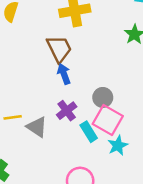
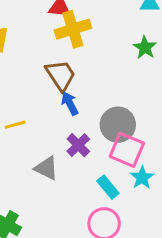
gray circle: (103, 97) -> (118, 125), size x1.5
yellow line: (13, 117) -> (15, 125), moved
cyan rectangle: (89, 132) -> (108, 187), moved

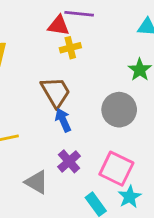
yellow cross: (73, 29) -> (70, 48), size x0.6
gray circle: (118, 125) -> (119, 110), moved

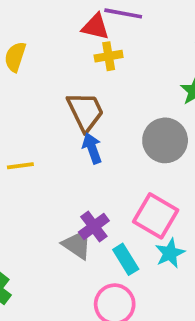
purple cross: (69, 161) -> (94, 226), moved
gray triangle: (37, 182) -> (77, 244), moved

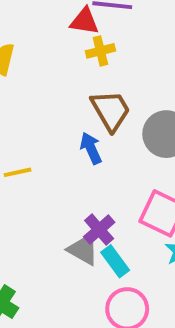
brown trapezoid: (85, 112) -> (111, 110), moved
cyan rectangle: (126, 259) -> (115, 261), moved

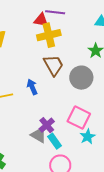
yellow cross: (100, 51) -> (49, 35), size x1.6
blue arrow: (91, 148) -> (32, 87), moved

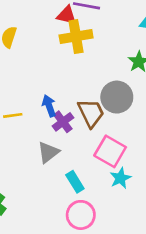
brown trapezoid: (53, 65) -> (91, 113), moved
purple cross: (47, 125) -> (63, 122), moved
gray triangle: (39, 135) -> (48, 152), moved, turned 48

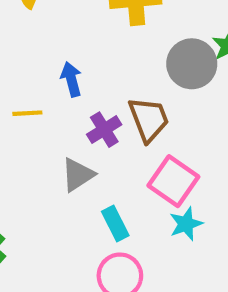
gray circle: (117, 97) -> (192, 64), moved
blue arrow: (49, 106) -> (71, 79), moved

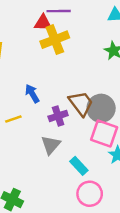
gray circle: (192, 64) -> (101, 108), moved
purple cross: (104, 130) -> (58, 116), turned 30

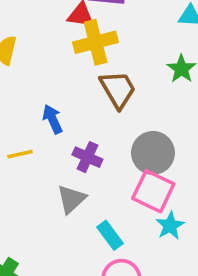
brown trapezoid: (81, 103) -> (118, 89), moved
purple cross: (58, 116) -> (87, 157), turned 36

